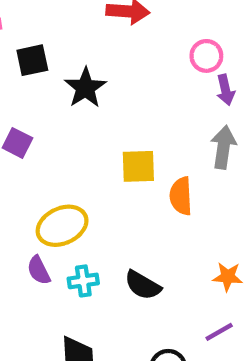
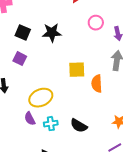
pink circle: (206, 56) -> (96, 23), moved
black square: (32, 60) -> (23, 33), moved, turned 35
black star: (85, 88) -> (52, 33), turned 30

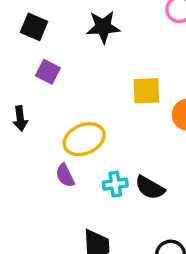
black square: (23, 33) -> (34, 27), moved
cyan cross: (51, 124) -> (115, 184), moved

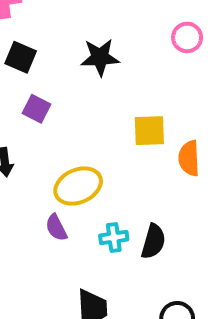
black semicircle: (150, 188) -> (153, 241), turned -104

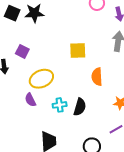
black star: (100, 57) -> (34, 13), moved
purple square: (37, 109) -> (22, 51), moved
orange semicircle: (189, 158) -> (97, 77), moved

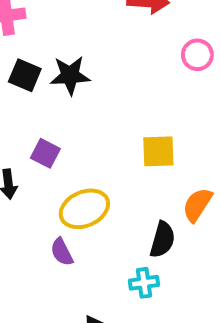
orange semicircle: (97, 77) -> (197, 205), turned 36
cyan cross: (60, 105) -> (144, 283), moved
black semicircle: (80, 107) -> (162, 240), moved

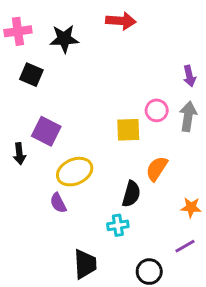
pink circle: (197, 55) -> (157, 110), moved
black star: (70, 75) -> (64, 39), moved
purple square: (45, 153) -> (46, 131), size x1.4

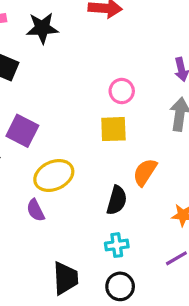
pink circle: (157, 110) -> (122, 91), moved
cyan cross: (118, 225) -> (117, 245), moved
black circle: (149, 272) -> (120, 286), moved

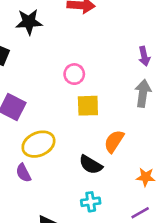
pink circle: (122, 91) -> (74, 74), moved
black semicircle: (117, 200) -> (91, 165), turned 105

